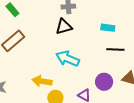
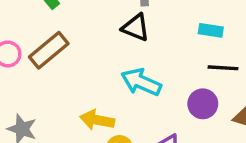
black triangle: (64, 27) -> (136, 27), turned 36
purple circle: (104, 82) -> (203, 104), moved

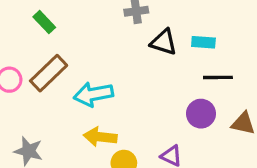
black triangle: (136, 27) -> (164, 42), moved
cyan arrow: (141, 82) -> (93, 94), moved, turned -30

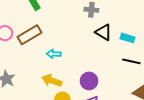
cyan arrow: (93, 94) -> (54, 54), size x0.6
purple circle: (201, 114) -> (89, 81), moved

